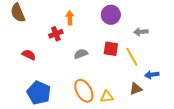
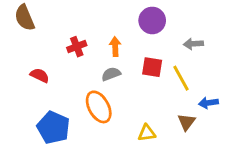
orange arrow: (70, 18) -> (115, 47), moved
brown triangle: (136, 89) -> (186, 122), turned -32
orange ellipse: (84, 91) -> (99, 107), moved

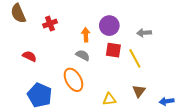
purple circle: (152, 20) -> (109, 26), moved
red cross: (77, 47) -> (50, 24), moved
gray semicircle: (111, 74) -> (83, 55), turned 48
blue arrow: (208, 103) -> (167, 101), moved

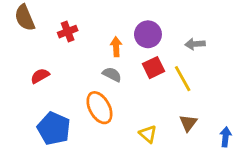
red square: (113, 50) -> (154, 68), turned -35
red semicircle: (29, 56) -> (40, 76), turned -56
yellow triangle: (109, 99) -> (148, 134), turned 48
blue arrow: (167, 101) -> (226, 137), turned 104

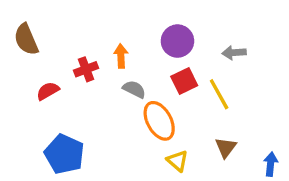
brown semicircle: (25, 18) -> (26, 39), moved
red cross: (68, 32) -> (86, 69), moved
orange arrow: (116, 47) -> (121, 56), moved
orange ellipse: (99, 108) -> (159, 121), moved

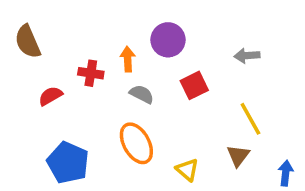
purple circle: (177, 41) -> (168, 40), moved
red cross: (86, 69) -> (91, 73), turned 30
yellow line: (219, 94) -> (250, 119), moved
orange ellipse: (159, 121) -> (136, 143), moved

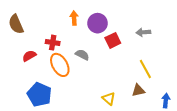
orange arrow: (128, 59) -> (74, 18), moved
red square: (194, 85) -> (113, 40), moved
orange ellipse: (136, 143) -> (60, 65), moved
brown triangle: (238, 156) -> (138, 90), turned 40

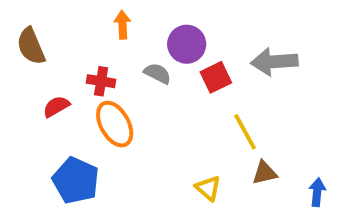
orange arrow: (74, 18) -> (122, 25), moved
gray arrow: (143, 32) -> (274, 62), size x1.6
gray semicircle: (82, 55) -> (157, 73), moved
yellow line: (145, 69) -> (245, 132), moved

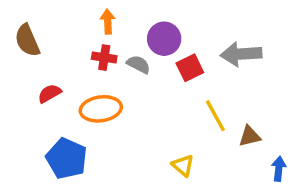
red cross: (101, 81) -> (104, 58), moved
orange ellipse: (115, 124) -> (101, 109), turned -69
brown triangle: (265, 173) -> (250, 136), moved

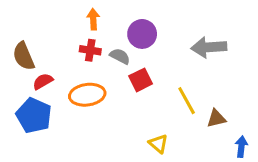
brown semicircle: (27, 40) -> (24, 56), moved
red square: (190, 68) -> (141, 80), moved
blue pentagon: (67, 158) -> (34, 115), moved

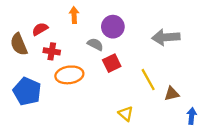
red cross: (90, 50) -> (52, 51), moved
red semicircle: (43, 81) -> (40, 29), moved

